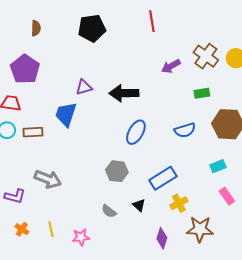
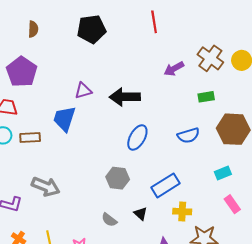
yellow cross: (179, 203) -> (182, 212), turned 30

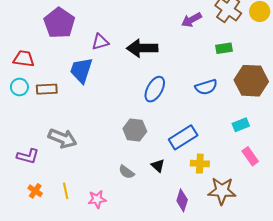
purple pentagon: (22, 72) -> (59, 23), moved

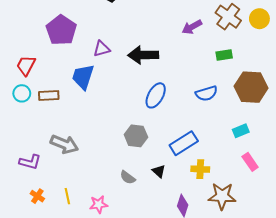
red trapezoid: (24, 59) -> (26, 65), turned -70

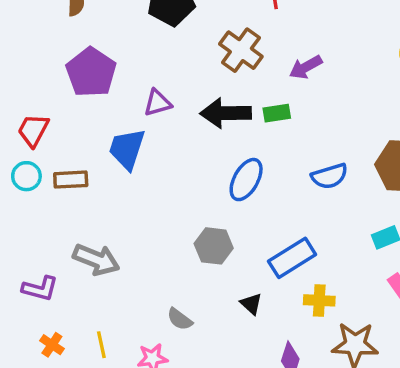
brown cross: (228, 17) -> (241, 50), moved
green rectangle: (224, 55) -> (277, 113), moved
gray semicircle: (128, 177) -> (180, 319), moved

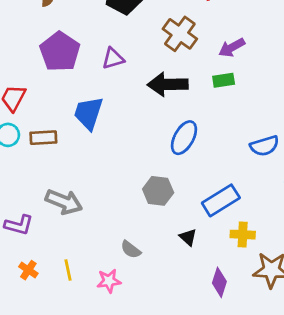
purple triangle: (158, 103) -> (113, 58), moved
green rectangle: (277, 113) -> (224, 80), moved
blue semicircle: (329, 176) -> (264, 146), moved

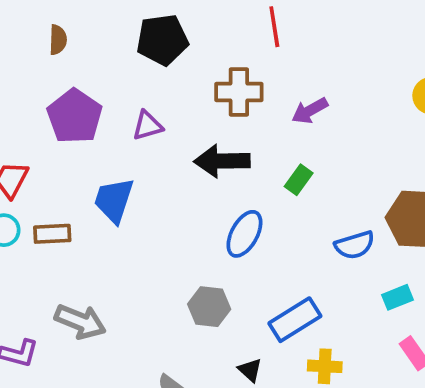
brown cross: (180, 34) -> (239, 92), turned -36
green rectangle: (224, 80) -> (299, 180), moved, turned -45

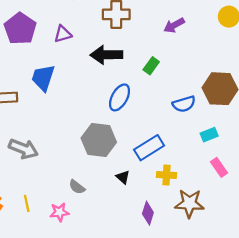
purple arrow: (310, 111) -> (174, 25), moved
gray hexagon: (209, 307) -> (99, 140), size x1.4

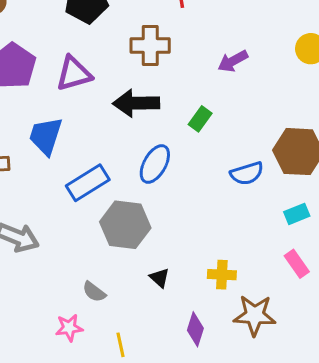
purple triangle: (63, 34) -> (74, 74), size x1.4
cyan rectangle: (209, 135) -> (297, 214), moved
blue rectangle: (149, 148) -> (88, 183), moved
yellow line: (27, 203) -> (121, 345), moved

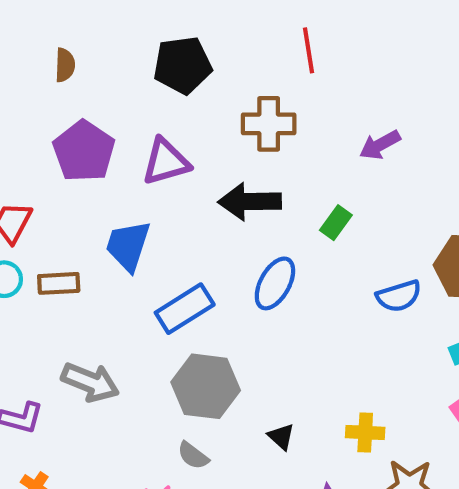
gray hexagon: (125, 225) -> (206, 386), moved

